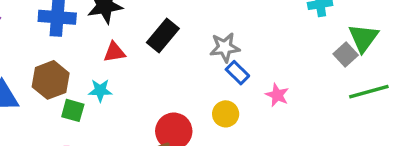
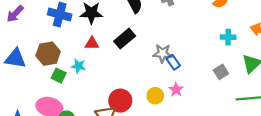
gray square: (346, 55) -> (221, 72), moved
blue rectangle: (237, 73) -> (173, 62), moved
pink star: (277, 95) -> (176, 90), moved

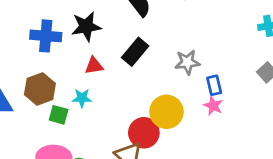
blue rectangle: (173, 62) -> (214, 85), moved, turned 32
yellow circle: (155, 96) -> (166, 112), moved, size x1.5

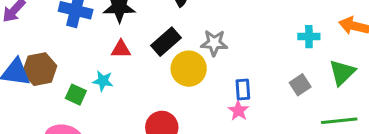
gray star: (187, 62) -> (214, 43), moved
brown hexagon: (40, 89) -> (40, 69), moved
yellow circle: (166, 112) -> (189, 69), moved

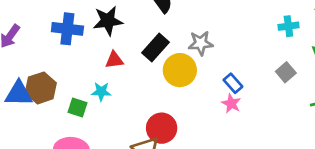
blue rectangle: (243, 89) -> (233, 83), turned -30

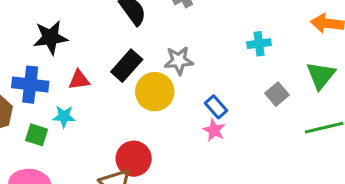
black star: (108, 21) -> (50, 37), moved
cyan cross: (288, 26) -> (259, 44), moved
blue cross: (67, 29) -> (30, 85), moved

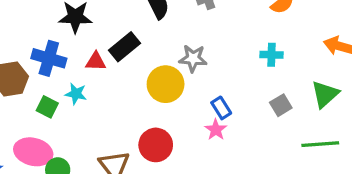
black rectangle: (127, 66) -> (124, 47), moved
red circle: (134, 159) -> (156, 145), moved

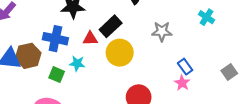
cyan cross: (272, 55) -> (207, 17), moved, turned 35
yellow circle: (166, 84) -> (120, 53), moved
gray square: (281, 105) -> (229, 72), moved

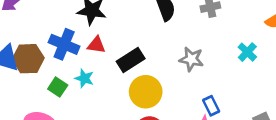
black rectangle: (111, 26) -> (131, 60), moved
red triangle: (90, 39) -> (96, 45), moved
yellow circle: (120, 53) -> (146, 92), moved

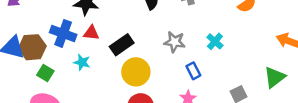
cyan cross: (247, 52) -> (215, 41), moved
green square: (58, 87) -> (45, 73), moved
blue rectangle: (211, 106) -> (193, 71), moved

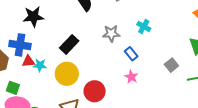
red triangle: (91, 33) -> (28, 61), moved
yellow circle: (136, 72) -> (67, 74), moved
green square: (45, 73) -> (13, 88), moved

